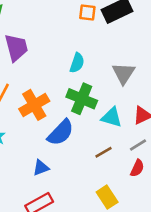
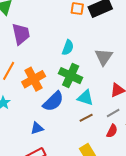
cyan triangle: (112, 117) -> (85, 98), moved

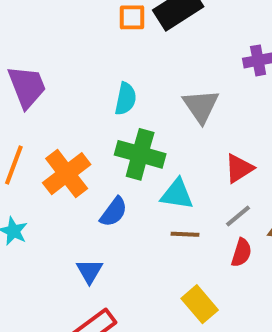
blue semicircle: (53, 101) -> (114, 212), size x0.7
brown line: (86, 118) -> (185, 234), turned 40
blue triangle: (37, 128) -> (90, 271), turned -32

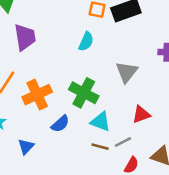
cyan semicircle: (126, 99) -> (86, 42), moved
gray line: (238, 216) -> (123, 142), moved
blue triangle: (90, 271) -> (26, 147), moved

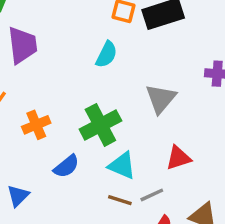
green cross: (84, 93) -> (100, 125), turned 32
orange cross: (37, 95) -> (36, 125), size x0.7

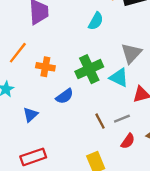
orange cross: (36, 125) -> (45, 67), turned 30
cyan triangle: (122, 166) -> (119, 77), moved
brown line: (120, 200) -> (100, 121), turned 42

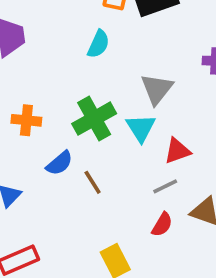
cyan triangle: (119, 77) -> (141, 128), turned 36
gray line: (122, 119) -> (165, 186), moved
brown line: (100, 121) -> (93, 182), moved

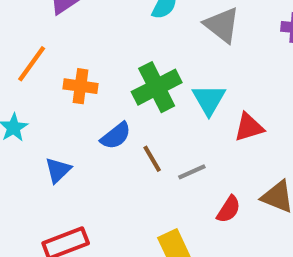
gray triangle: (157, 89) -> (222, 25), moved, turned -33
gray line: (165, 186) -> (192, 172), moved

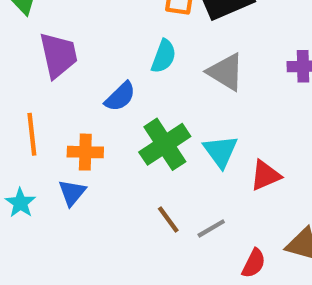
orange line: (32, 64) -> (32, 134), turned -36
blue semicircle: (116, 136) -> (120, 97), moved
blue triangle: (58, 170) -> (72, 193), moved

